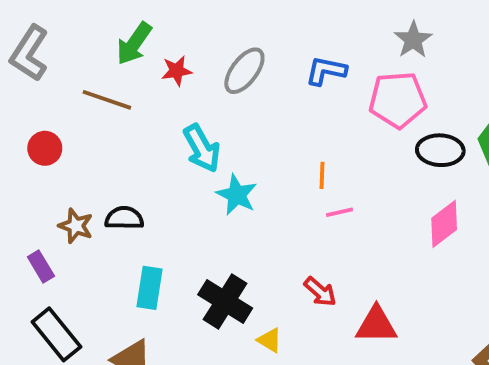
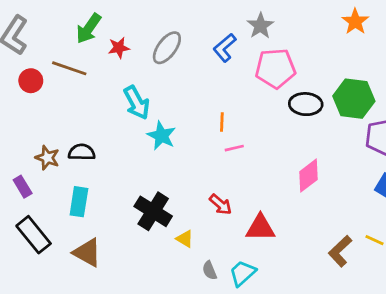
gray star: (413, 40) -> (260, 26), moved
blue L-shape: (326, 71) -> (225, 48), turned -52
red circle: (45, 148) -> (31, 81), moved
pink diamond: (444, 224) -> (308, 176), moved
cyan rectangle: (149, 288) -> (79, 202), moved

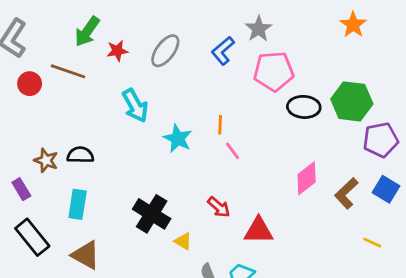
cyan star: (161, 136) -> (178, 138), moved
pink line: (234, 148) -> (233, 151), turned 66
brown L-shape: (340, 251) -> (346, 193), moved

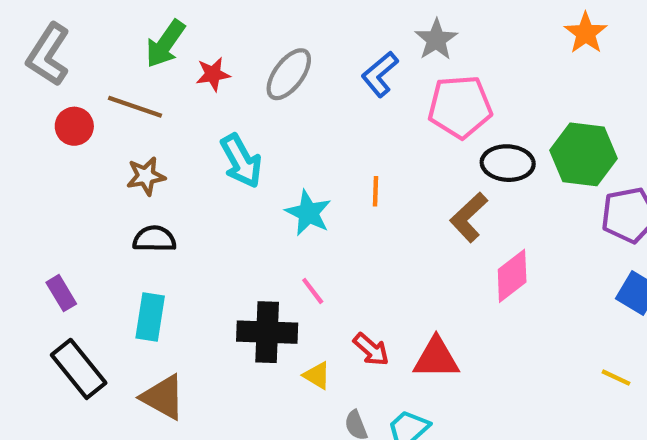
pink line: (233, 151) -> (313, 291), moved
brown star: (46, 160) -> (146, 176), moved, turned -30
brown L-shape: (346, 193) -> (469, 217), moved
red arrow: (219, 207) -> (371, 349), moved
black cross: (152, 214) -> (267, 332), turned -30

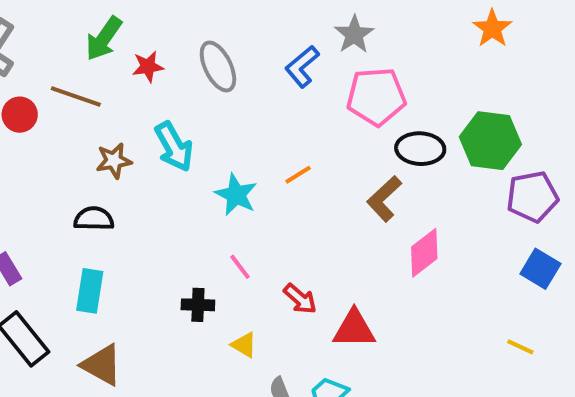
gray ellipse: (289, 74) -> (218, 67), turned -63
brown star: (146, 176) -> (114, 161), moved
orange line: (375, 191) -> (298, 175), turned 56
black cross: (267, 332) -> (198, 305), size x0.6
red arrow: (371, 349) -> (300, 299), moved

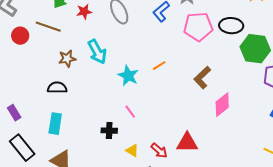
black ellipse: (420, 149) -> (231, 26), moved
red arrow: (300, 299) -> (159, 151), moved

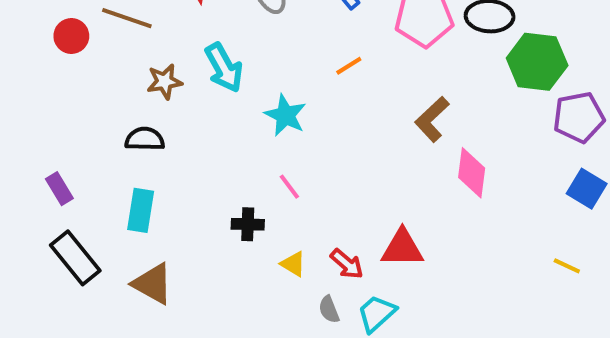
orange line: (159, 66) -> (349, 66), moved
pink diamond: (222, 105) -> (472, 173), turned -45

